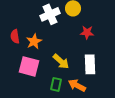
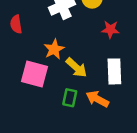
red semicircle: (15, 36) -> (16, 24), moved
orange star: (34, 41) -> (54, 49), moved

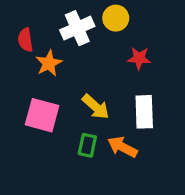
red semicircle: (16, 24) -> (25, 40), moved
orange star: (54, 49) -> (49, 63), moved

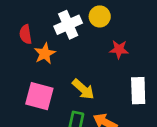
white rectangle: (144, 112) -> (138, 91), moved

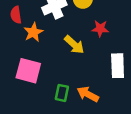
yellow arrow: (83, 89) -> (74, 45), moved

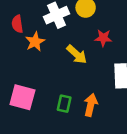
pink square: (28, 71) -> (22, 97), moved
orange arrow: (88, 94) -> (91, 105), turned 75

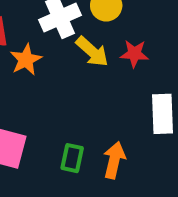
yellow arrow: (77, 54) -> (92, 52), moved

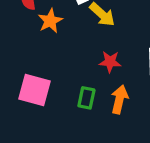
red star: (134, 54) -> (110, 62), moved

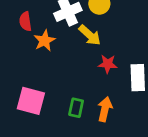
red star: (110, 62) -> (108, 64), moved

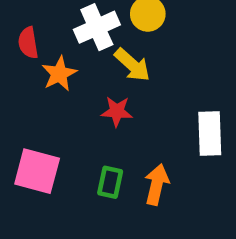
red star: (108, 64) -> (117, 111), moved

